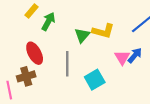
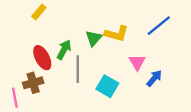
green arrow: (48, 22) -> (64, 50), moved
blue arrow: (135, 55) -> (154, 78), moved
cyan square: (95, 80) -> (107, 86), turned -30

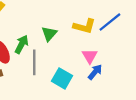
yellow L-shape: (117, 34) -> (84, 26), moved
blue arrow: (154, 78) -> (95, 72), moved

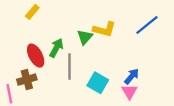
yellow L-shape: (84, 26) -> (104, 29), moved
pink triangle: (90, 56) -> (129, 92), moved

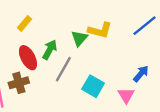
yellow rectangle: (32, 12) -> (25, 23), moved
gray line: (69, 66) -> (63, 69), turned 30
blue arrow: (132, 76) -> (141, 74), moved

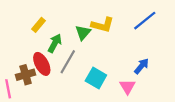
yellow rectangle: (25, 23) -> (39, 25), moved
red ellipse: (28, 58) -> (42, 64), moved

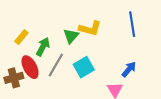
blue line: (145, 21) -> (132, 24), turned -60
yellow rectangle: (39, 25) -> (21, 37), moved
cyan square: (96, 78) -> (84, 67), moved, turned 30

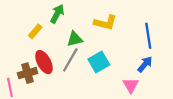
blue line: (132, 24) -> (148, 36), moved
green triangle: (71, 36) -> (75, 39), moved, turned 35
green arrow: (43, 47) -> (57, 14), moved

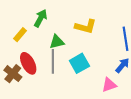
gray line: (70, 60) -> (53, 61), turned -30
brown cross: (28, 73) -> (13, 74), turned -36
pink triangle: (131, 85) -> (109, 85), turned 42

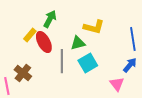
green triangle: (57, 42) -> (78, 43), moved
red ellipse: (28, 63) -> (44, 42), moved
pink triangle: (109, 85) -> (117, 84), turned -49

